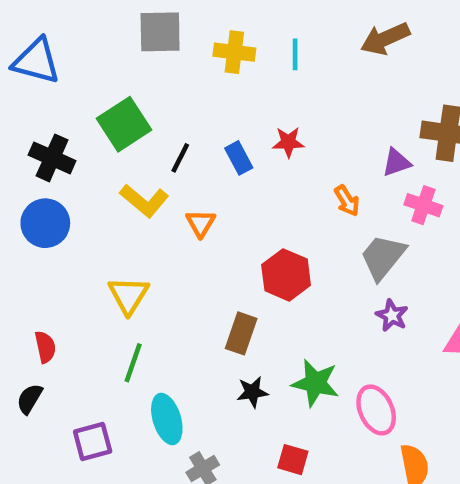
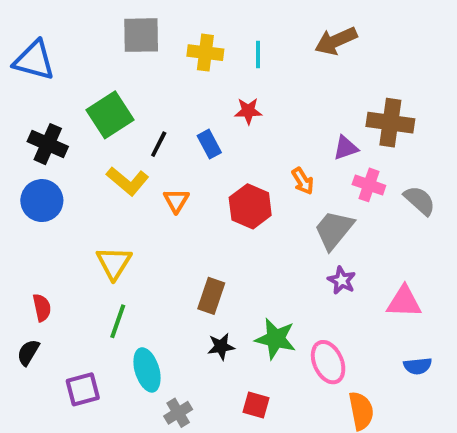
red star: (288, 142) -> (248, 111), moved
red hexagon: (286, 275) -> (250, 206), moved

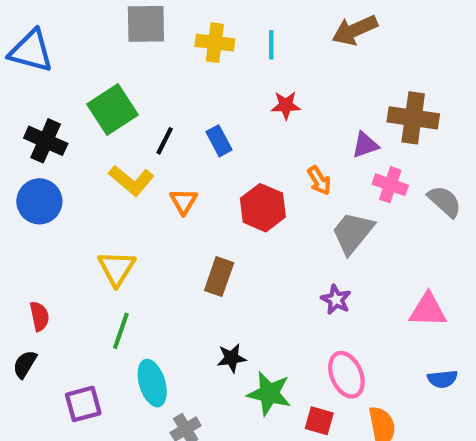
red star: (248, 111) -> (286, 105), moved
purple star: (342, 280) -> (336, 300), moved
brown rectangle: (211, 296) -> (219, 277), moved
green star: (276, 339) -> (269, 394), moved
red square: (256, 405) -> (319, 421), moved

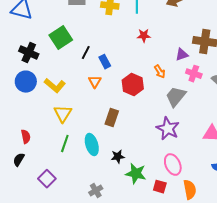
blue rectangle: (219, 141) -> (105, 62), moved
yellow L-shape: (131, 180) -> (55, 86), moved
purple star: (336, 300) -> (168, 129), size x1.6
cyan ellipse: (152, 383) -> (92, 145), moved
purple square: (83, 404) -> (47, 179), turned -30

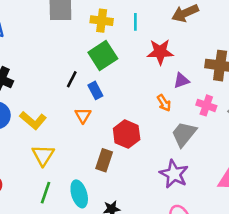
red star: (144, 36) -> (160, 52), moved, size x1.5
green square: (61, 38) -> (103, 56), moved
purple triangle: (182, 55) -> (181, 80), moved
red hexagon: (133, 85) -> (127, 134), moved

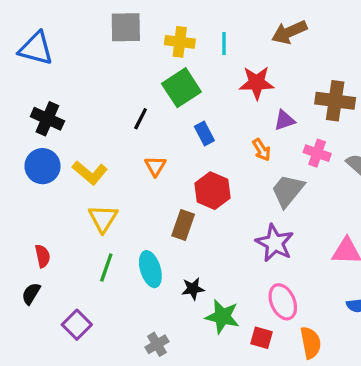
blue rectangle: (95, 90) -> (204, 133), moved

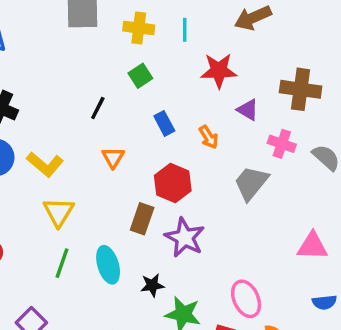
green square: (181, 88) -> (140, 76), size x0.6
purple triangle: (284, 120) -> (248, 110), turned 50
orange arrow: (262, 150) -> (209, 137), moved
purple star: (275, 243) -> (185, 238), moved

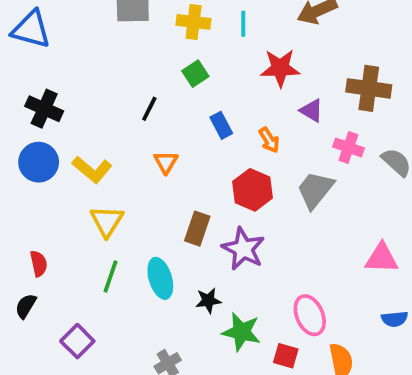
red hexagon: (173, 183) -> (253, 190), moved

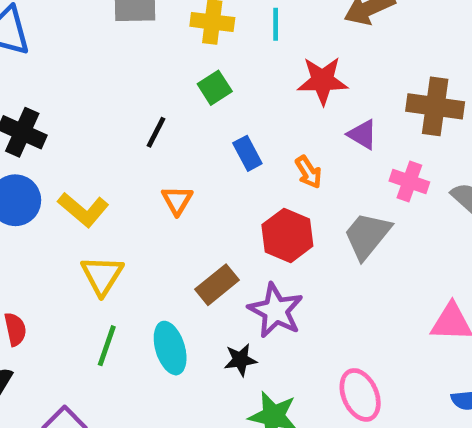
brown rectangle: (197, 229) -> (217, 285), turned 32
black star: (208, 300) -> (240, 360), moved

